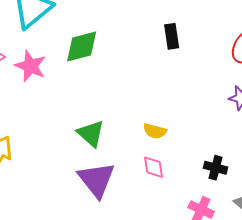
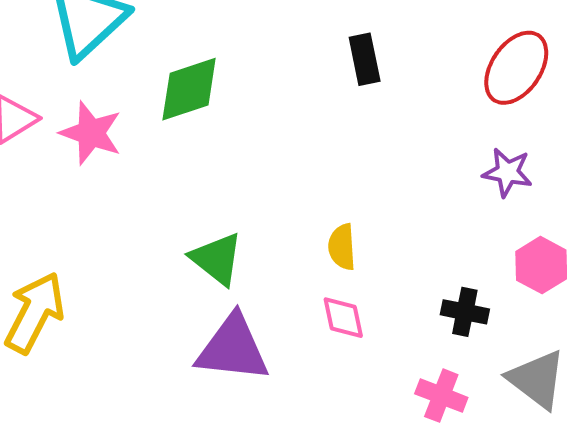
yellow semicircle: (155, 131) -> (342, 247), turned 75
purple triangle: (96, 180) -> (233, 348), turned -42

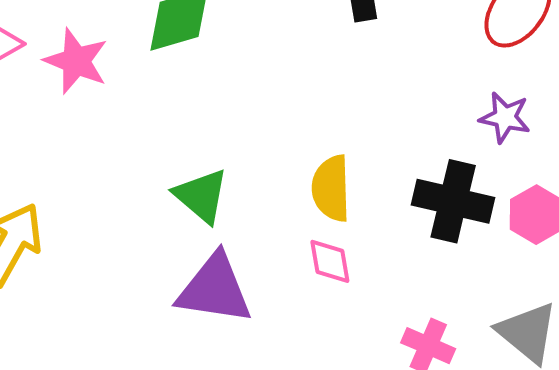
yellow semicircle: (342, 247) -> (331, 188), size x1.4
black cross: (465, 312) -> (453, 201), moved, size x1.6

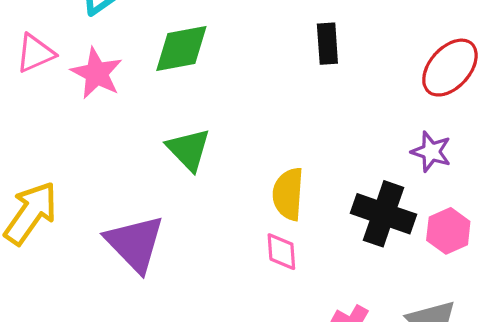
green triangle: (201, 196) -> (189, 149), moved
purple triangle: (214, 289) -> (135, 243), moved, turned 32

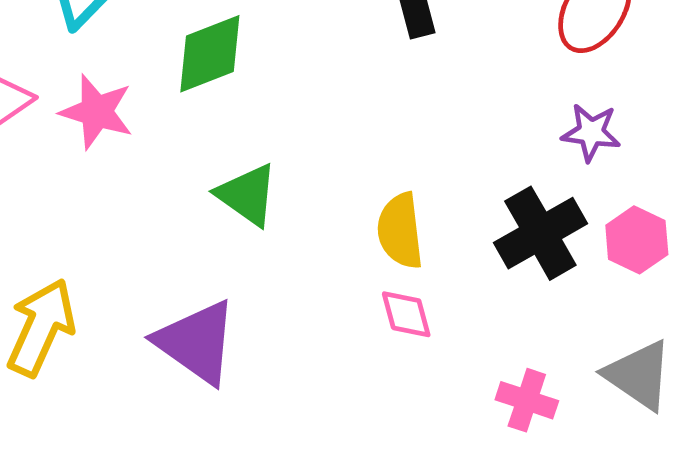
black cross: (384, 214) -> (540, 233), turned -38

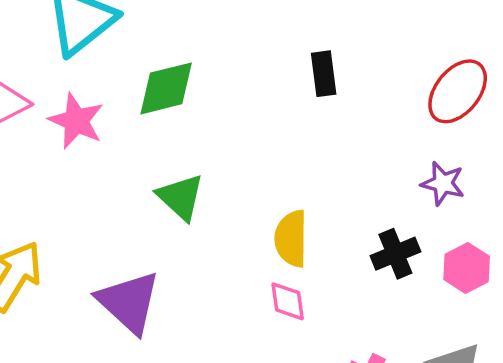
black cross: (540, 233) -> (395, 254), size x0.7

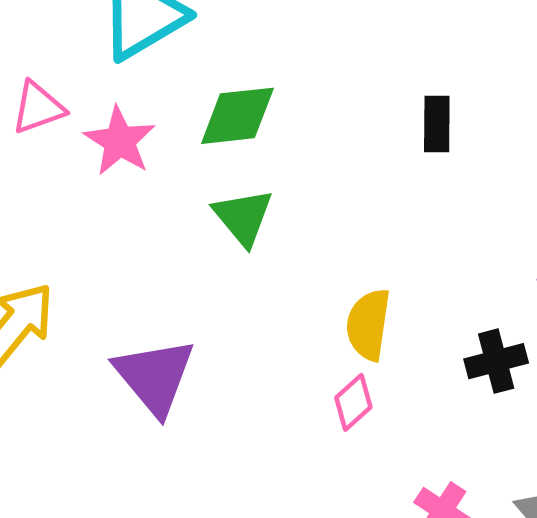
green triangle: (181, 197) -> (243, 217), moved
pink diamond: (288, 301) -> (353, 402), turned 48

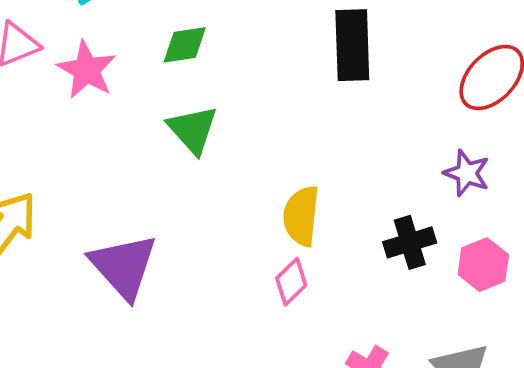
green diamond: (237, 116) -> (185, 45), size x0.7
black rectangle: (437, 124) -> (352, 45), size x1.5

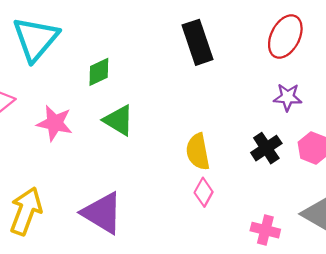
pink star: (87, 70) -> (55, 123), moved

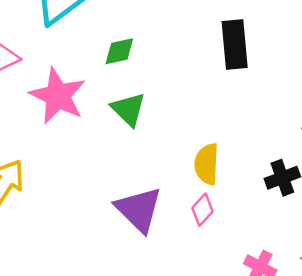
pink star: (55, 123) -> (58, 96), size x1.4
purple triangle: (102, 213) -> (139, 209), moved

